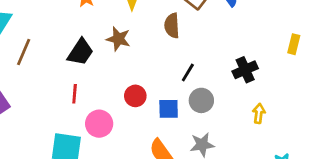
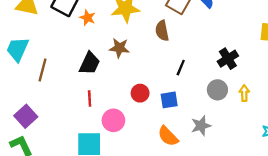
gray circle: (201, 100) -> (217, 90), moved

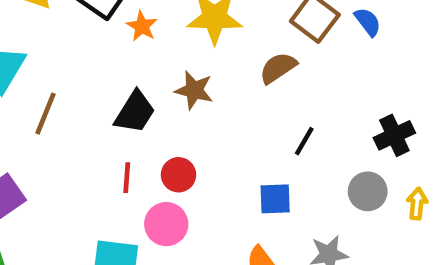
brown semicircle: (162, 31) -> (278, 68), turned 60
red circle: (140, 93) -> (179, 175), moved

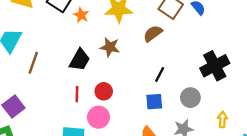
black cross: (394, 135) -> (215, 66), size x1.4
black line: (304, 141) -> (160, 75), moved
gray circle: (368, 191) -> (190, 98), moved
yellow arrow: (417, 204) -> (222, 120), moved

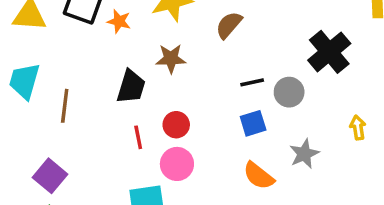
black line: (160, 75) -> (252, 82), turned 63
gray circle: (190, 98) -> (289, 92), moved

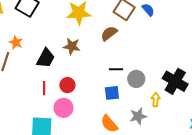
orange star: (119, 21) -> (16, 43), moved
black cross: (329, 52) -> (175, 81), moved, turned -30
yellow arrow: (358, 128) -> (156, 100), moved

